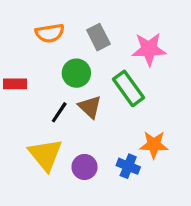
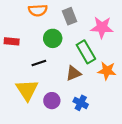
brown triangle: (90, 107) -> (73, 73), moved, turned 49
black line: (59, 112) -> (39, 63), turned 32
orange star: (154, 145) -> (107, 71), moved

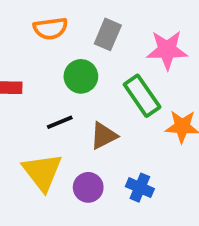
gray rectangle: (70, 16) -> (108, 34), turned 49
brown triangle: (73, 73) -> (104, 136), moved

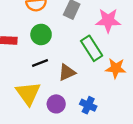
green circle: (81, 76) -> (41, 35), moved

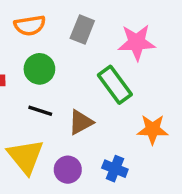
black line: (40, 63) -> (40, 111), turned 42
orange star: (116, 68) -> (153, 129), moved

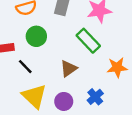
black line: (40, 111) -> (25, 67), moved, turned 35
blue cross: (115, 169) -> (95, 97), turned 35

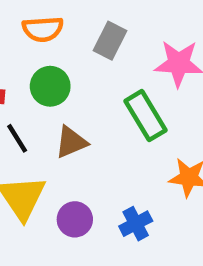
brown triangle: (68, 69) -> (71, 142), moved

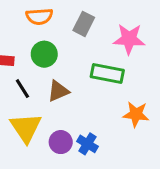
green rectangle: (146, 116) -> (107, 73), turned -48
blue cross: (136, 224) -> (87, 144), moved, turned -30

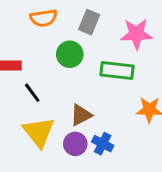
green circle: (44, 54) -> (70, 54), moved
brown triangle: (58, 91) -> (81, 115), moved

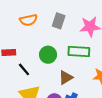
green circle: (70, 54) -> (48, 55), moved
brown triangle: (81, 115) -> (66, 78), moved

